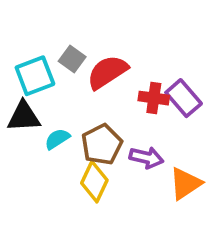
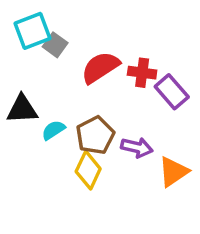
gray square: (72, 59) -> (55, 45), moved
cyan square: (35, 76) -> (33, 31), moved
red cross: (154, 98) -> (142, 73), moved

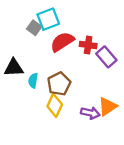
cyan square: (33, 31) -> (48, 19), moved
cyan semicircle: (53, 130) -> (33, 81), turned -48
purple arrow: (137, 147) -> (90, 113), moved

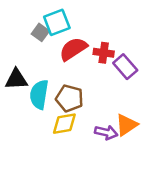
cyan semicircle: (33, 81) -> (39, 94), size x1.6
brown pentagon: (59, 84) -> (69, 98), turned -30
yellow diamond: (55, 105) -> (64, 124), turned 55

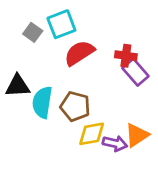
gray square: (40, 32) -> (33, 32), moved
red cross: (104, 53) -> (126, 56), moved
yellow diamond: (64, 124) -> (92, 134), moved

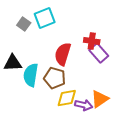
red semicircle: (79, 53) -> (63, 54), moved, turned -40

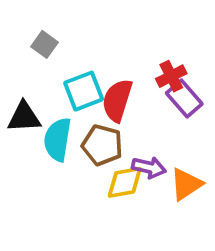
cyan square: (45, 18) -> (84, 91), moved
red cross: (92, 41) -> (171, 76), turned -35
purple arrow: (84, 105) -> (149, 167), moved

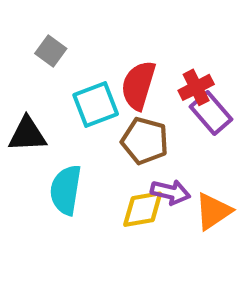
red semicircle: (117, 100) -> (138, 85), moved
cyan semicircle: (58, 139) -> (66, 190), moved
brown pentagon: (102, 145) -> (145, 141), moved

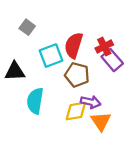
orange triangle: (213, 211) -> (101, 121), moved, turned -30

